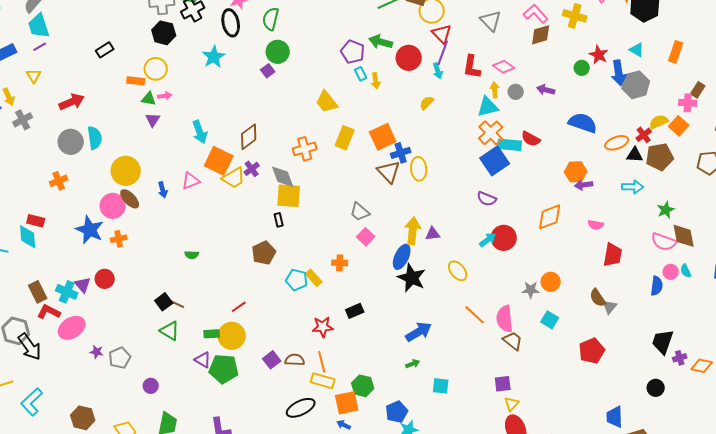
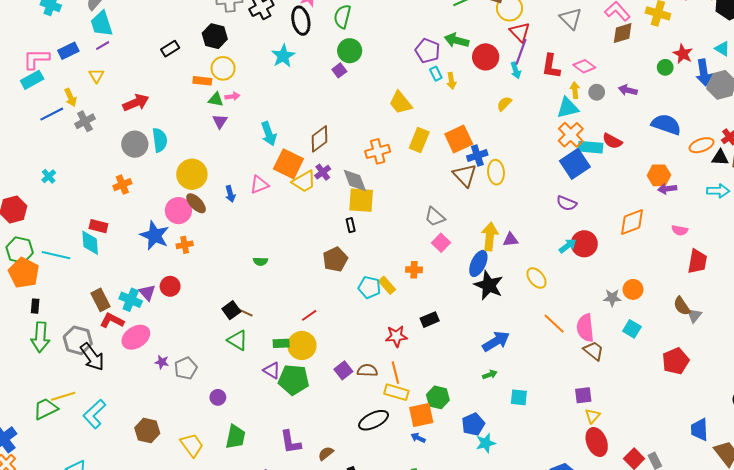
black hexagon: (164, 33) -> (215, 36), moved

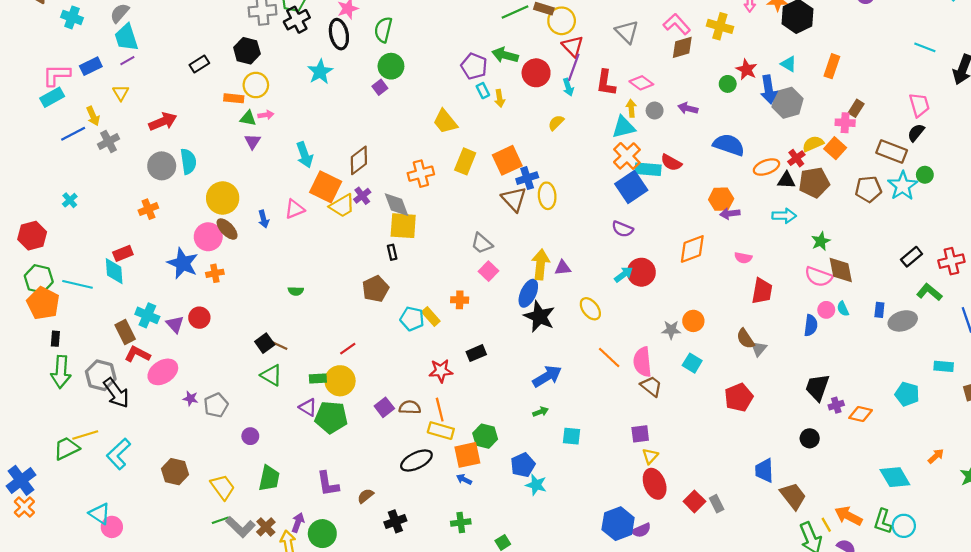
red rectangle: (98, 226) -> (123, 253), turned -36
cyan cross: (131, 300) -> (147, 315), moved
cyan star: (486, 443) -> (536, 485), turned 30

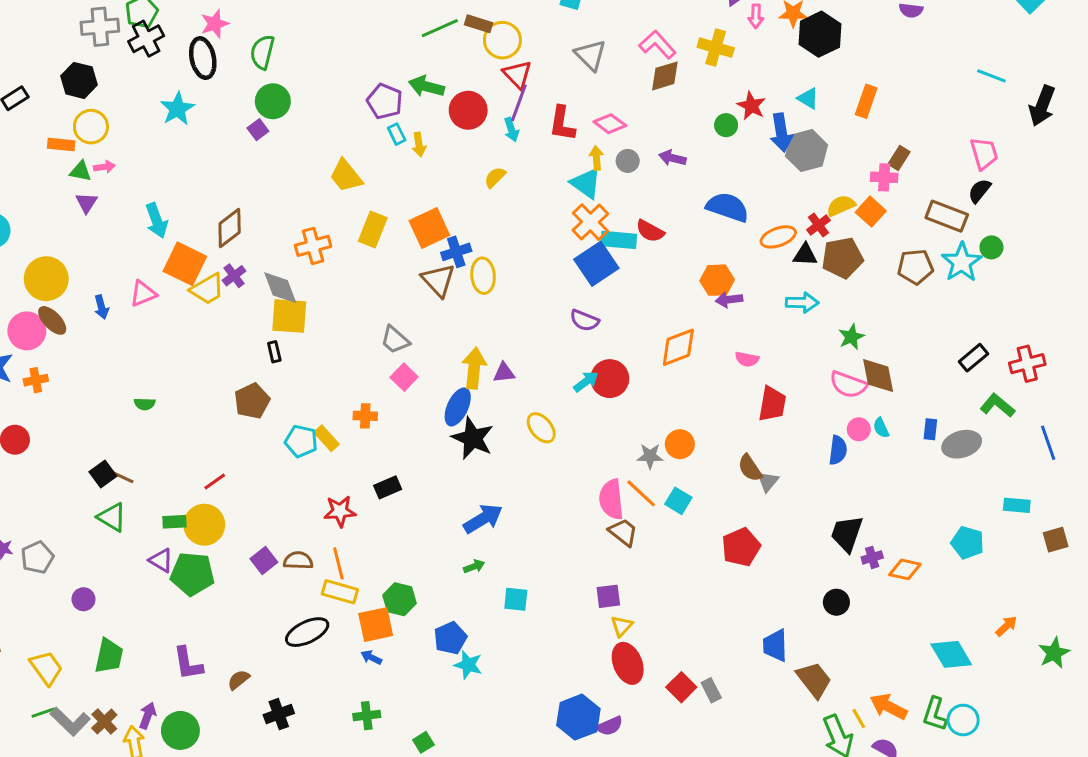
cyan triangle: (624, 127) -> (586, 183), turned 50
orange line: (609, 357) -> (641, 493), moved

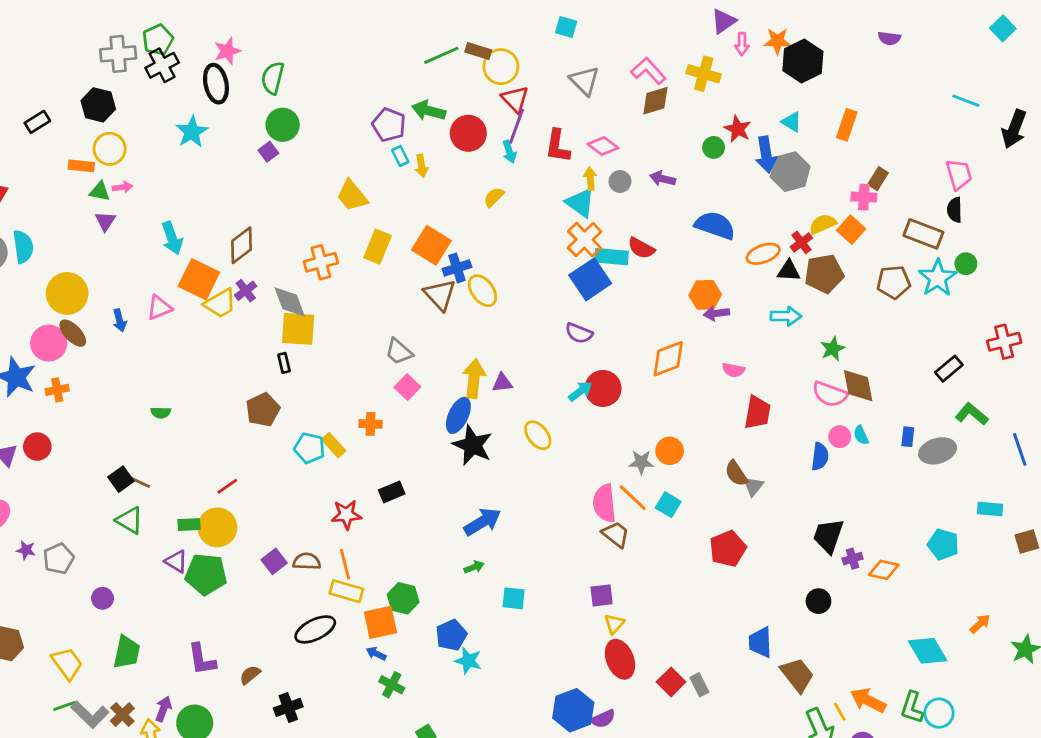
black semicircle: (980, 191) -> (955, 210), turned -40
orange square: (429, 228) -> (431, 245), turned -33
yellow ellipse: (483, 276) -> (482, 291), turned -32
red cross: (1027, 364) -> (1004, 342), moved
green cross: (367, 716) -> (392, 685), moved, turned 35

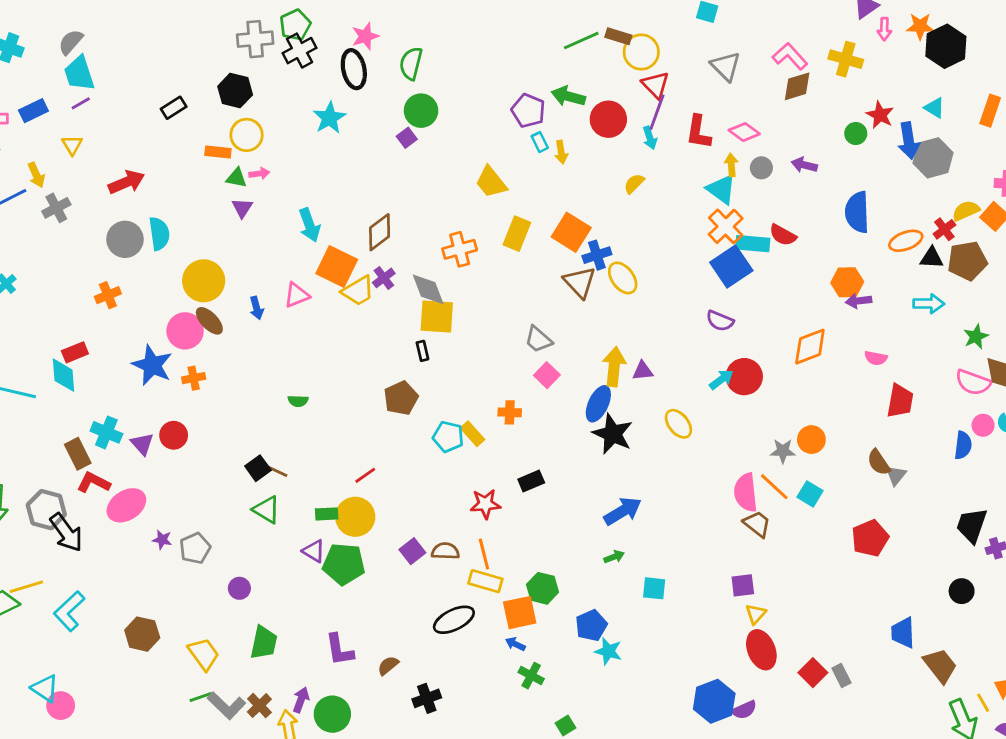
blue semicircle: (715, 225) -> (857, 212), turned -111

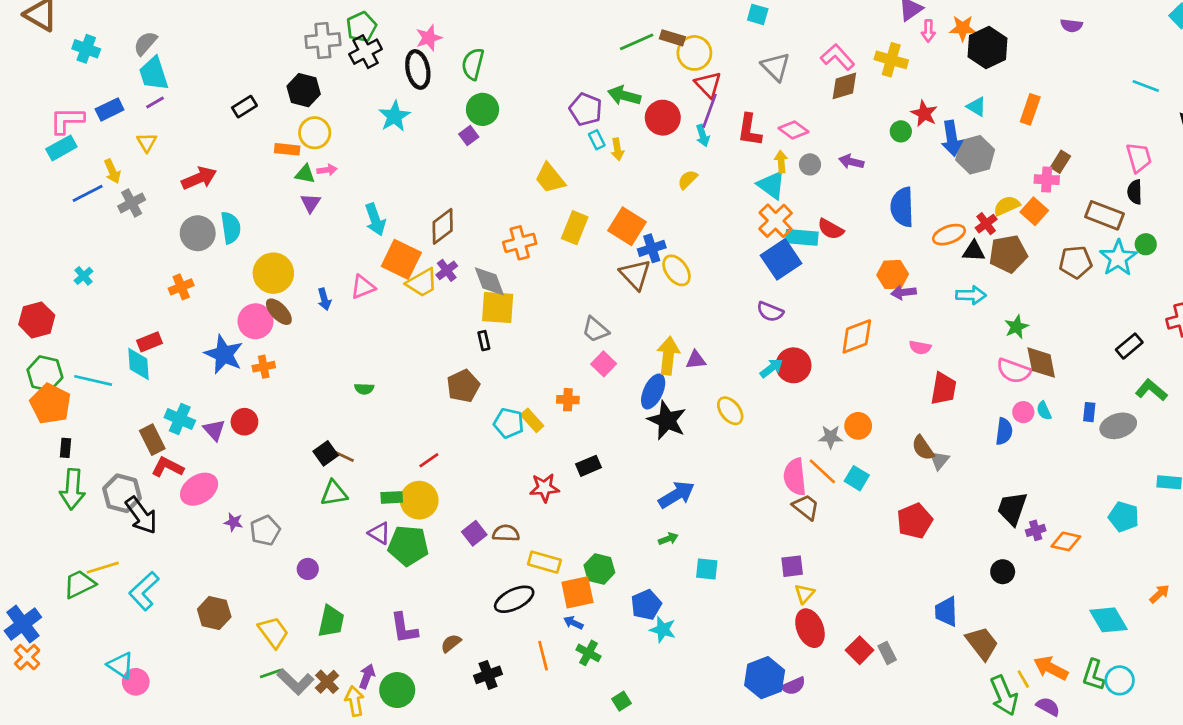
green triangle: (267, 510) -> (334, 493), turned -40
orange line: (484, 554) -> (543, 656), moved

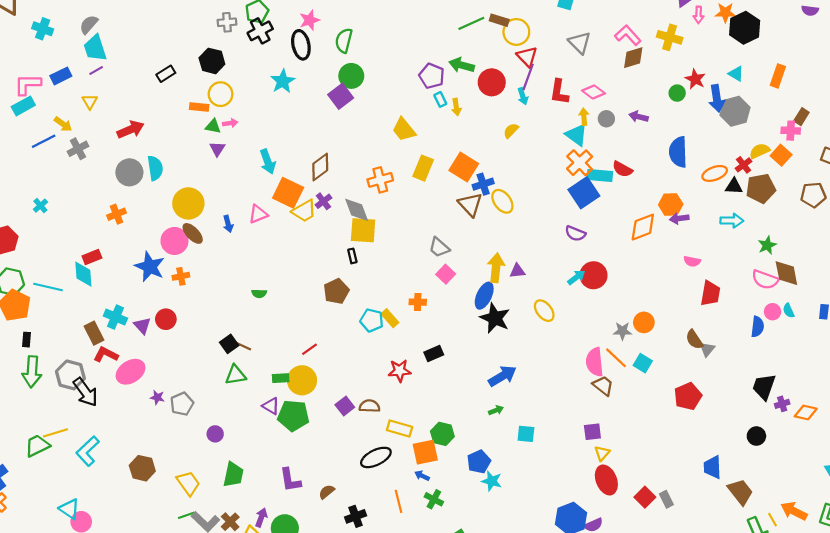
gray cross: (323, 41) -> (227, 22), size x0.7
purple square: (469, 136) -> (341, 96), size x1.6
yellow arrow: (112, 171) -> (63, 124), turned -30
orange diamond: (857, 336) -> (643, 227), moved

